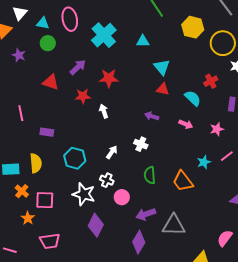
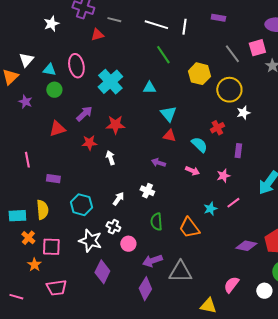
red triangle: (51, 82) -> (57, 129), turned -36

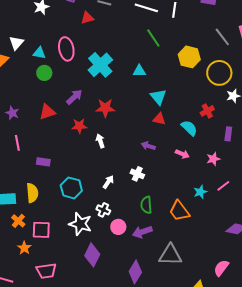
purple star: (25, 102) -> (12, 113), moved
purple arrow: (152, 261) -> (142, 232), moved

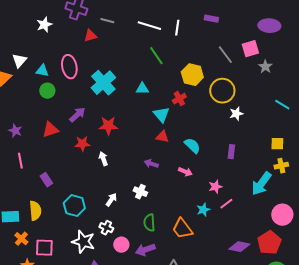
red cross: (207, 111) -> (179, 99), moved
pink star: (213, 159) -> (215, 187), moved
purple rectangle: (43, 162) -> (46, 180), turned 48

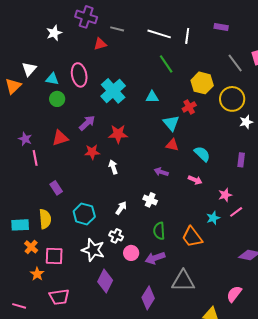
pink line: (20, 161) -> (35, 158), moved

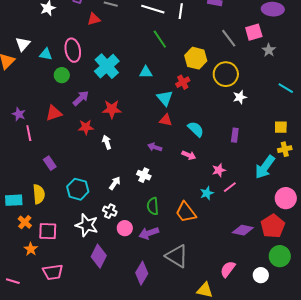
green circle: (57, 99) -> (62, 75), moved
gray triangle: (183, 281) -> (177, 256), turned 30

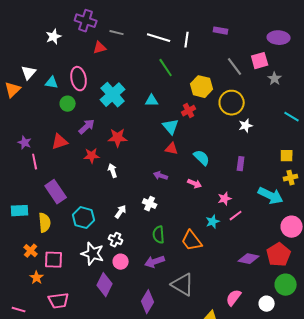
purple rectangle: (50, 163) -> (56, 192), size x1.6
cyan arrow: (265, 167) -> (271, 196), turned -100
cyan rectangle: (14, 200) -> (20, 211), moved
pink circle: (125, 228) -> (121, 262), moved

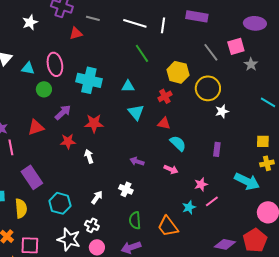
purple rectangle: (221, 31) -> (197, 16), size x1.5
cyan cross: (113, 95) -> (89, 80), turned -35
cyan triangle: (171, 127) -> (136, 112), moved
red triangle: (172, 149) -> (164, 123), moved

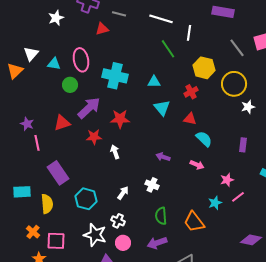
white line: (163, 25) -> (189, 33), moved
purple arrow: (63, 112) -> (89, 108), size x1.4

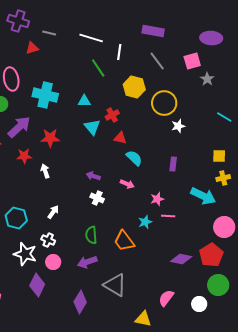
gray line: (237, 48) -> (157, 61), moved
red cross: (191, 92) -> (112, 115), moved
white cross: (152, 185) -> (97, 198), moved
pink line: (238, 197) -> (168, 216), turned 40

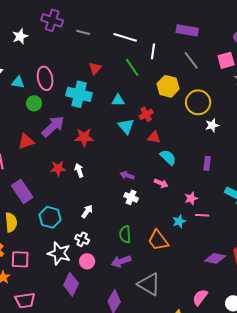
red triangle: (32, 48) -> (95, 68), moved, turned -32
red star: (24, 156) -> (58, 168), moved

